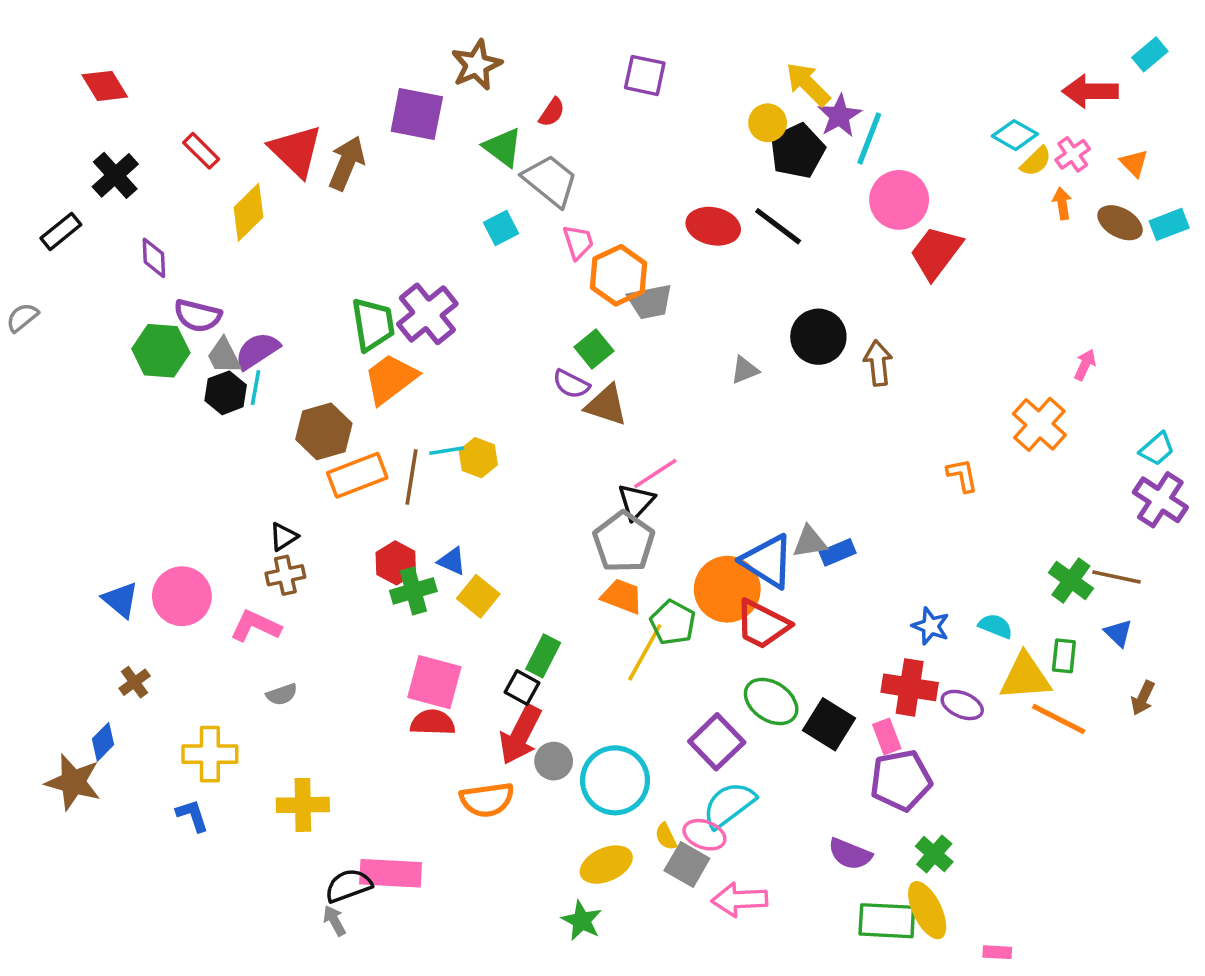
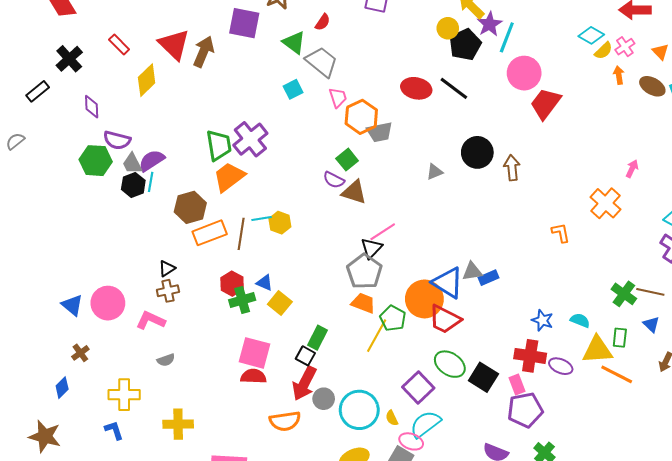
brown star: (73, 782) -> (45, 436), moved
yellow semicircle: (666, 836) -> (392, 418), moved

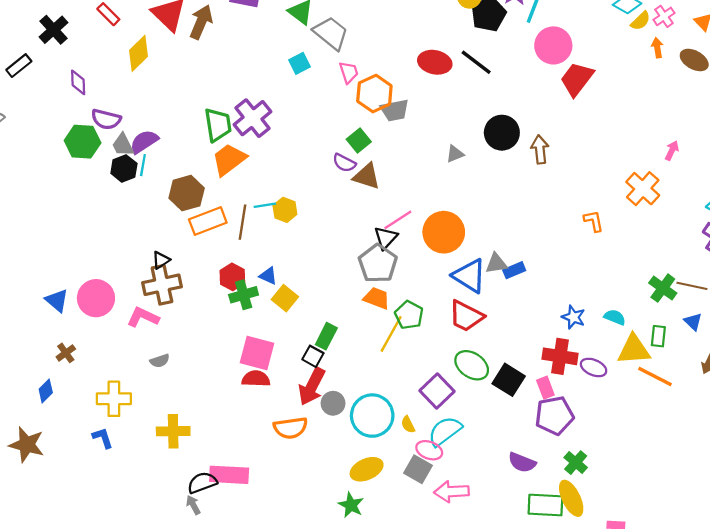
brown cross: (168, 291) -> (162, 285), size x1.6
orange circle: (424, 299) -> (444, 232), moved

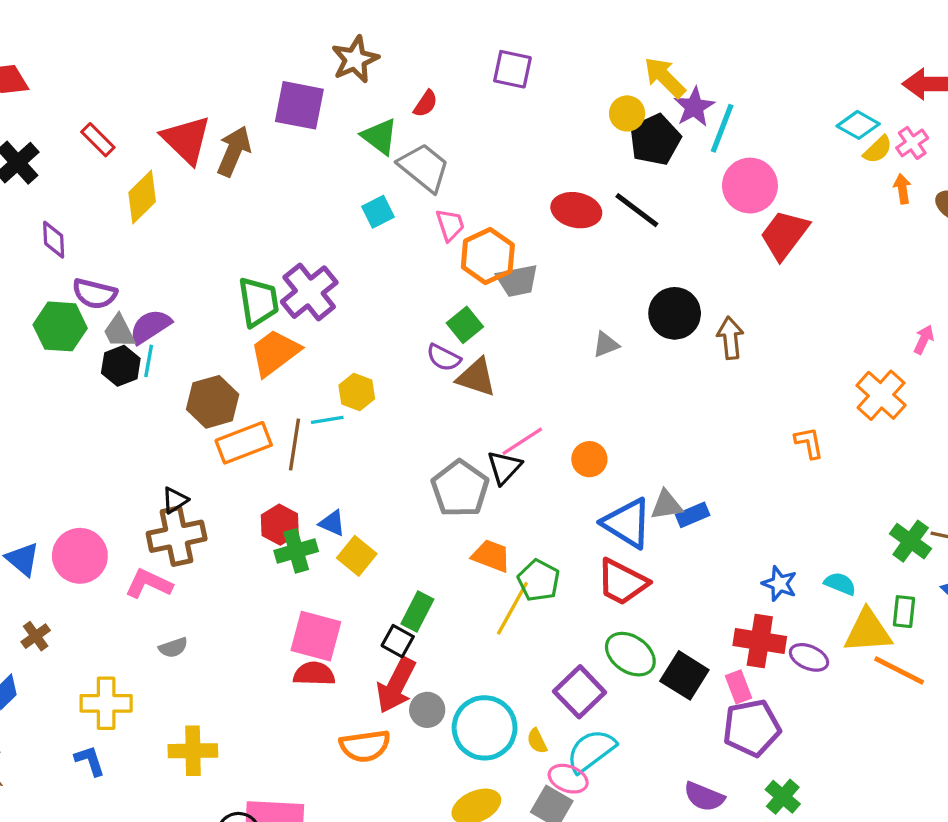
yellow hexagon: (285, 210) -> (357, 392), moved
orange circle: (444, 232) -> (589, 459), size x0.6
gray pentagon: (378, 263) -> (460, 489), moved

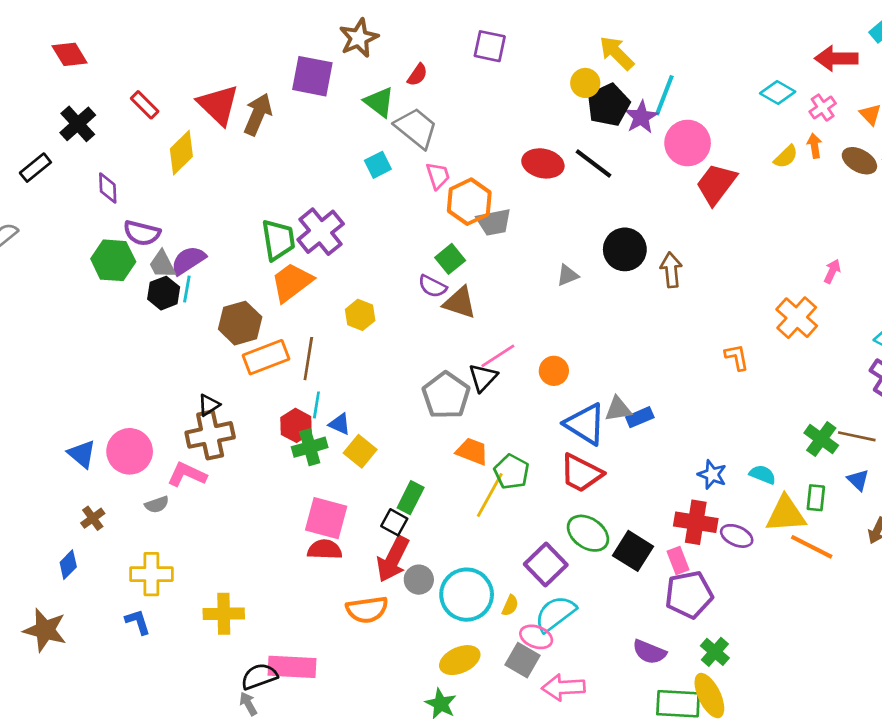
purple star: (694, 107) -> (641, 117), moved
yellow semicircle: (878, 150) -> (786, 157), moved
cyan line: (327, 420) -> (316, 405), moved, turned -72
gray semicircle: (173, 648) -> (157, 505), moved
yellow semicircle: (537, 741) -> (510, 605), turned -130

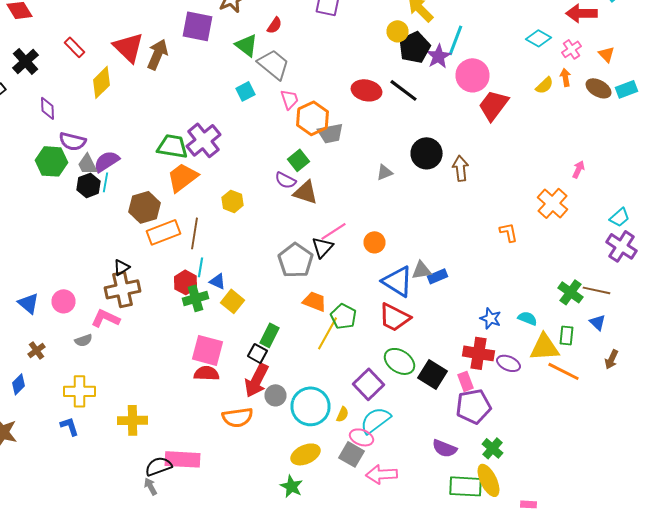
green trapezoid: (278, 240) -> (172, 146), turned -72
pink circle: (130, 451) -> (64, 301), size x0.7

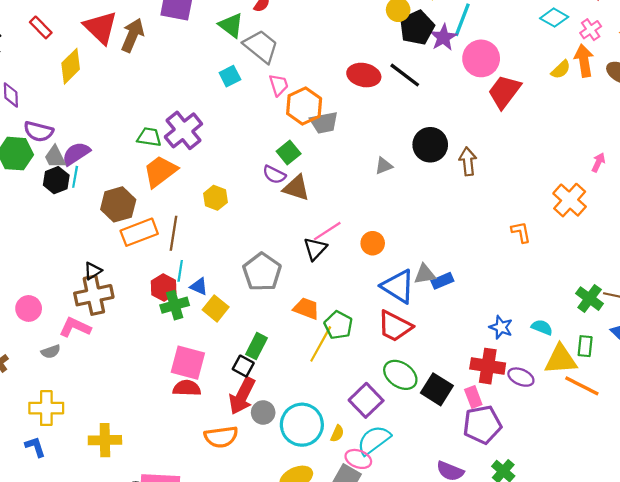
orange arrow: (566, 77) -> (584, 61), size x1.6
green trapezoid: (172, 146) -> (149, 137), size x0.7
gray pentagon: (296, 260) -> (262, 272), moved

